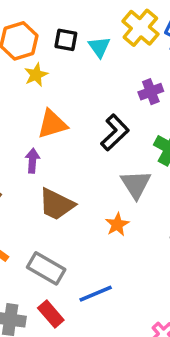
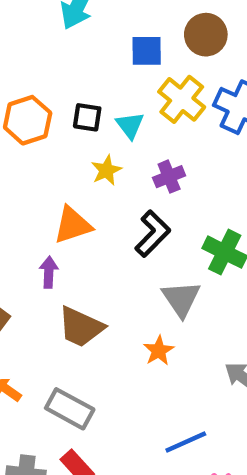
yellow star: (36, 75) -> (106, 170), moved
purple cross: (151, 92) -> (169, 177), moved
blue line: (96, 294) -> (186, 442), moved

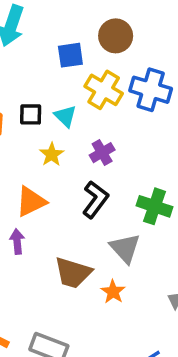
brown trapezoid: (81, 327) -> (73, 273), moved

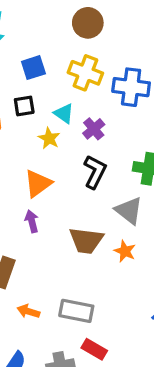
blue square: (70, 55) -> (33, 68), moved
blue cross: (151, 90) -> (131, 87), moved
cyan triangle: (65, 116) -> (64, 113), moved

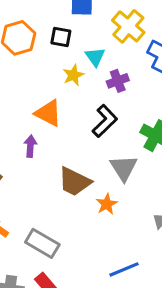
orange triangle: (38, 183) -> (48, 113), turned 44

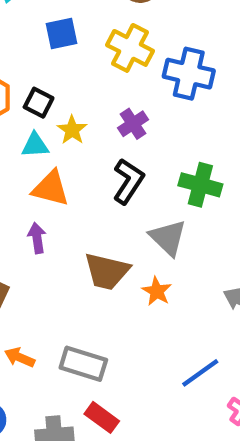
black square: (61, 37) -> (39, 103), moved, turned 30
cyan triangle: (95, 57) -> (35, 145), moved, turned -45

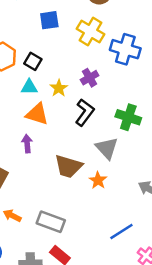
yellow star: (72, 130) -> (59, 88), moved

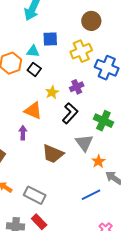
yellow cross: (90, 31) -> (81, 51), turned 30
cyan triangle: (29, 87) -> (33, 51), moved
orange star: (98, 180) -> (98, 161), moved
blue line: (121, 232) -> (91, 195), moved

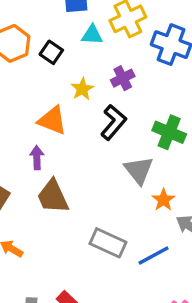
cyan triangle: (33, 51) -> (92, 35), moved
brown trapezoid: (53, 154) -> (53, 197), moved, turned 45
gray rectangle: (35, 195) -> (108, 243), moved

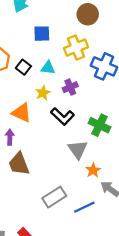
cyan triangle: (92, 35) -> (48, 68), moved
black L-shape: (113, 122) -> (62, 116), turned 90
gray rectangle: (108, 243) -> (54, 197), turned -60

